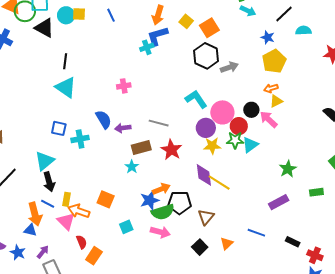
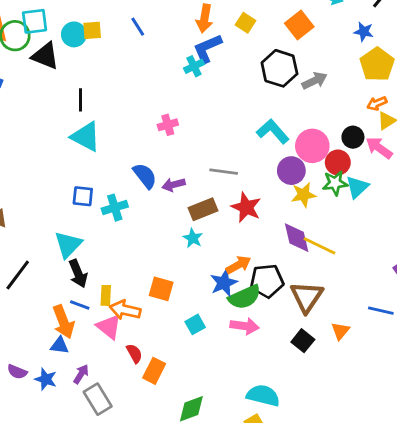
orange square: (209, 28) -> (299, 25), moved
brown triangle: (206, 217) -> (307, 297), size x1.4

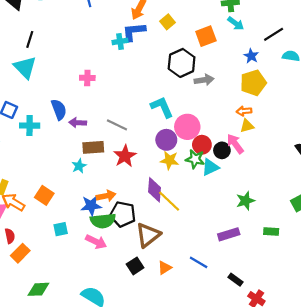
black circle: (353, 137) -> (222, 150), moved

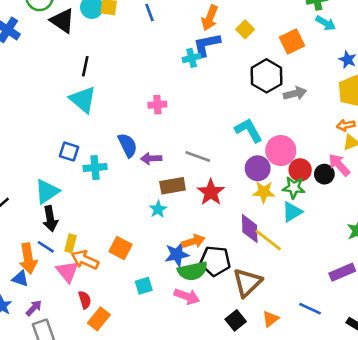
cyan triangle: (210, 167) -> (292, 212), moved

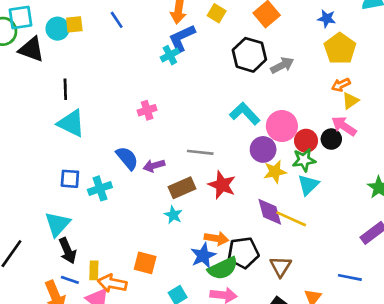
orange arrow: (193, 241) -> (216, 238), turned 40
brown triangle: (247, 282) -> (281, 266), size x0.7

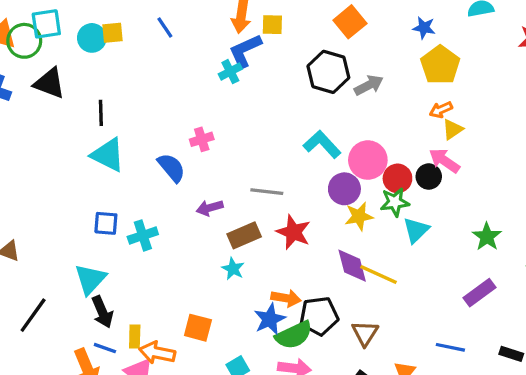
yellow square: (217, 13) -> (272, 25), moved, turned -30
black triangle: (31, 49) -> (50, 83), moved
blue semicircle: (127, 158) -> (171, 168), moved
cyan triangle: (308, 185) -> (416, 230), moved

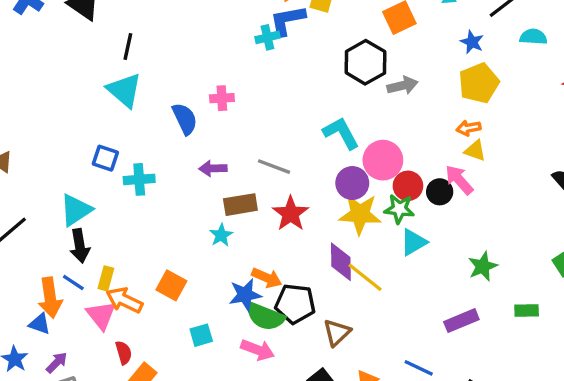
yellow triangle: (452, 129) -> (475, 151), turned 40
yellow star: (359, 216) -> (360, 214), size x1.4
green semicircle: (294, 335) -> (265, 317), turned 33

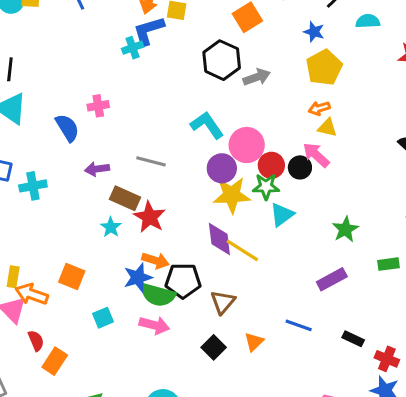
brown rectangle: (240, 205) -> (125, 198), turned 40
red star: (291, 214) -> (150, 217), moved

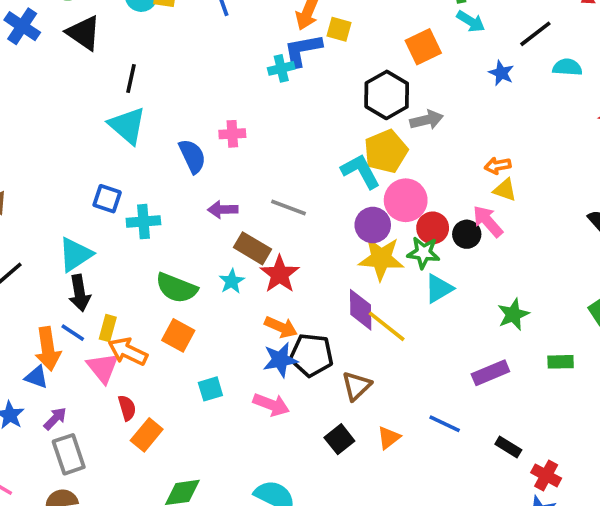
yellow pentagon: (324, 68) -> (386, 151), moved
blue star: (138, 278) -> (280, 360), moved
green semicircle: (158, 295) -> (177, 288), moved

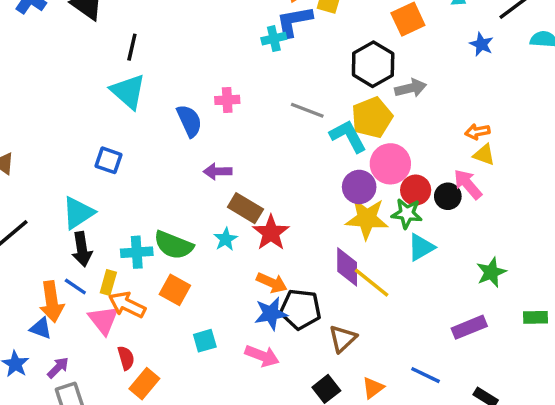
gray line: (289, 207) -> (307, 110), moved
cyan cross: (143, 222) -> (137, 252), moved

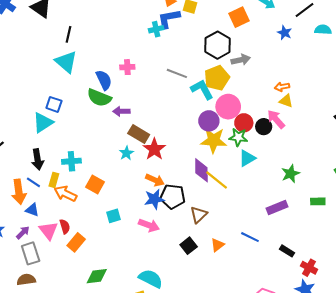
cyan triangle: (78, 213) -> (43, 123), moved
green semicircle: (173, 245) -> (99, 98), moved
pink triangle: (103, 320) -> (48, 230), moved
blue triangle: (41, 328) -> (32, 210), moved

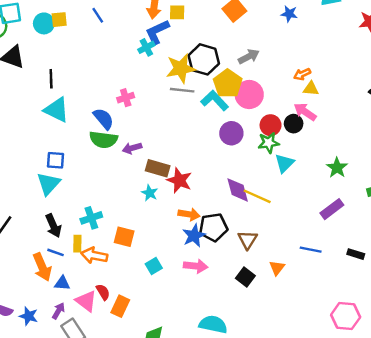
black hexagon: (217, 45) -> (204, 59), moved
pink circle: (228, 107) -> (249, 94), moved
yellow star: (214, 140) -> (181, 68), moved

